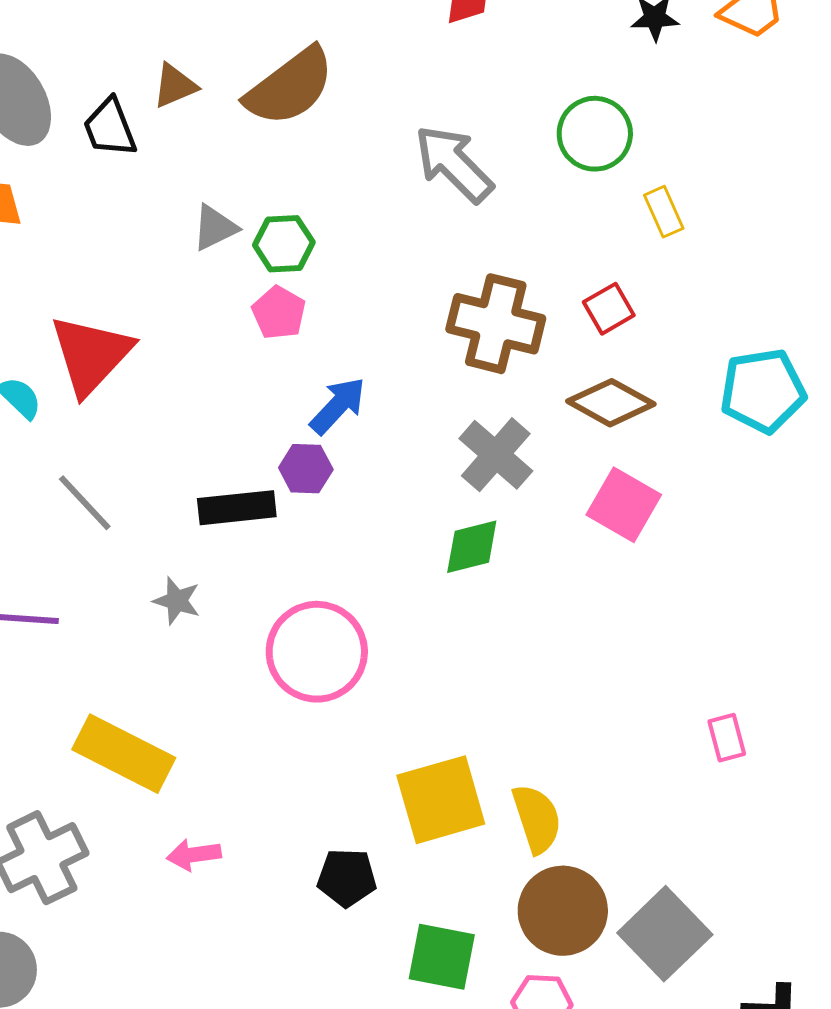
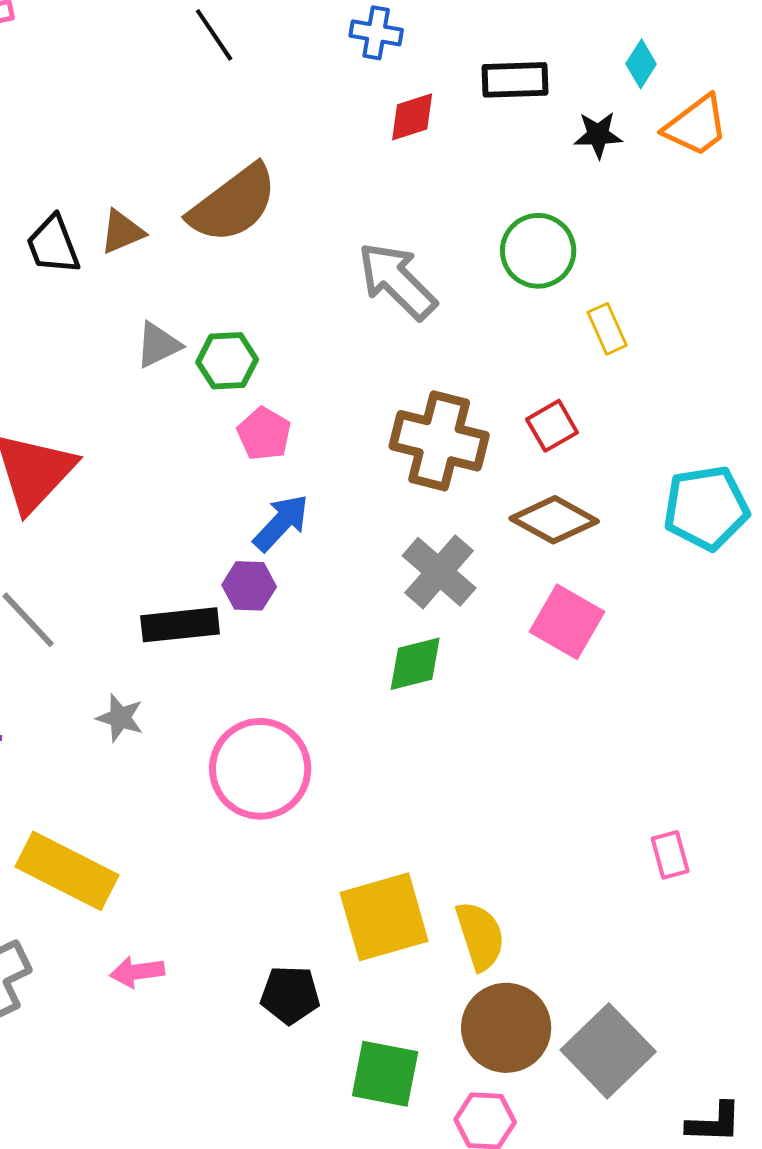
brown triangle: (175, 86) -> (122, 232), moved
pink pentagon: (279, 313) -> (264, 434), moved

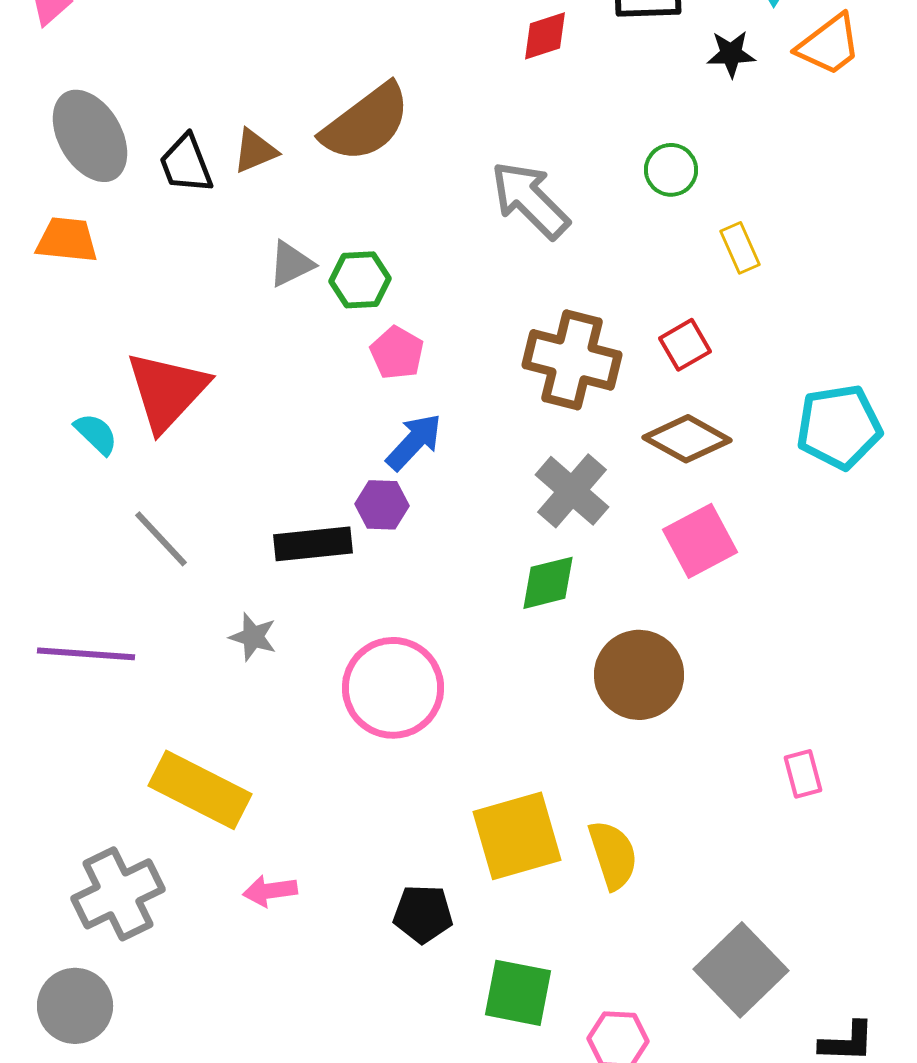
green circle: (538, 251) -> (671, 170), size x0.7
pink square: (567, 622) -> (700, 541), turned 32
brown circle: (506, 1028) -> (639, 675), moved

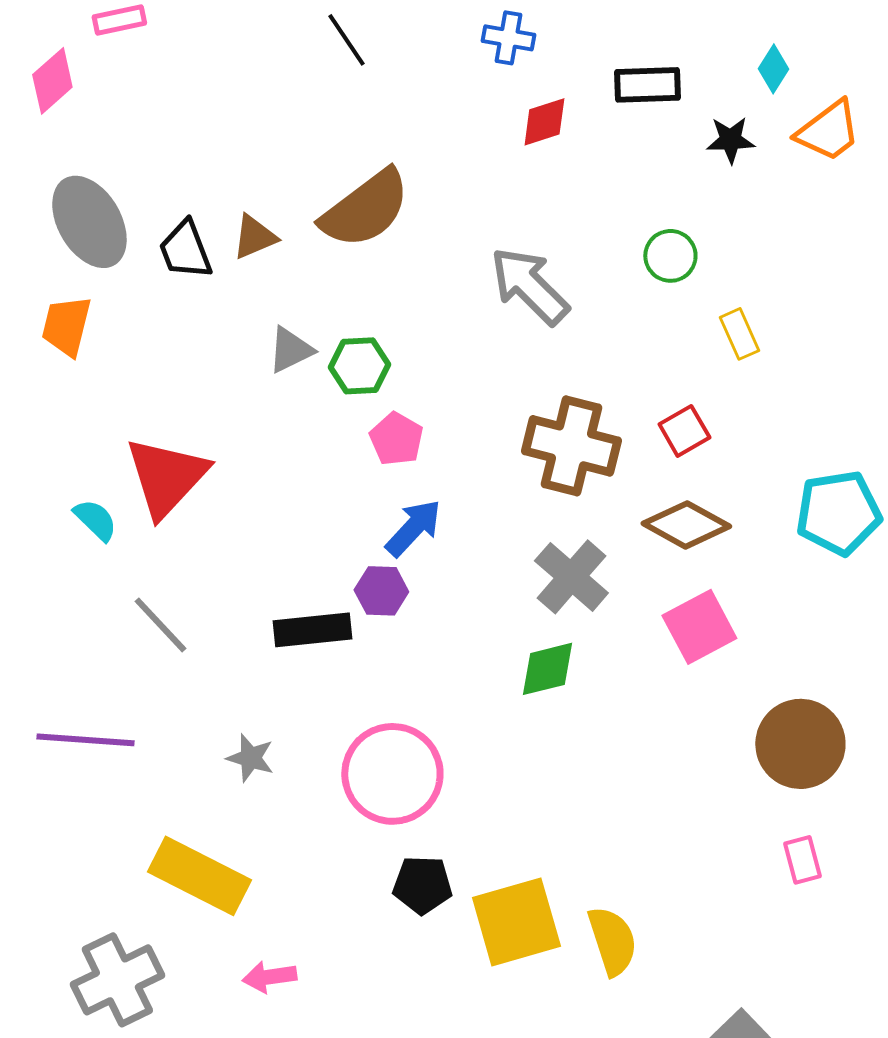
orange trapezoid: (67, 240) -> (66, 326), turned -82
gray star: (253, 637) -> (250, 758), moved
brown circle: (639, 675) -> (800, 744), moved
black pentagon: (423, 914) -> (422, 885), moved

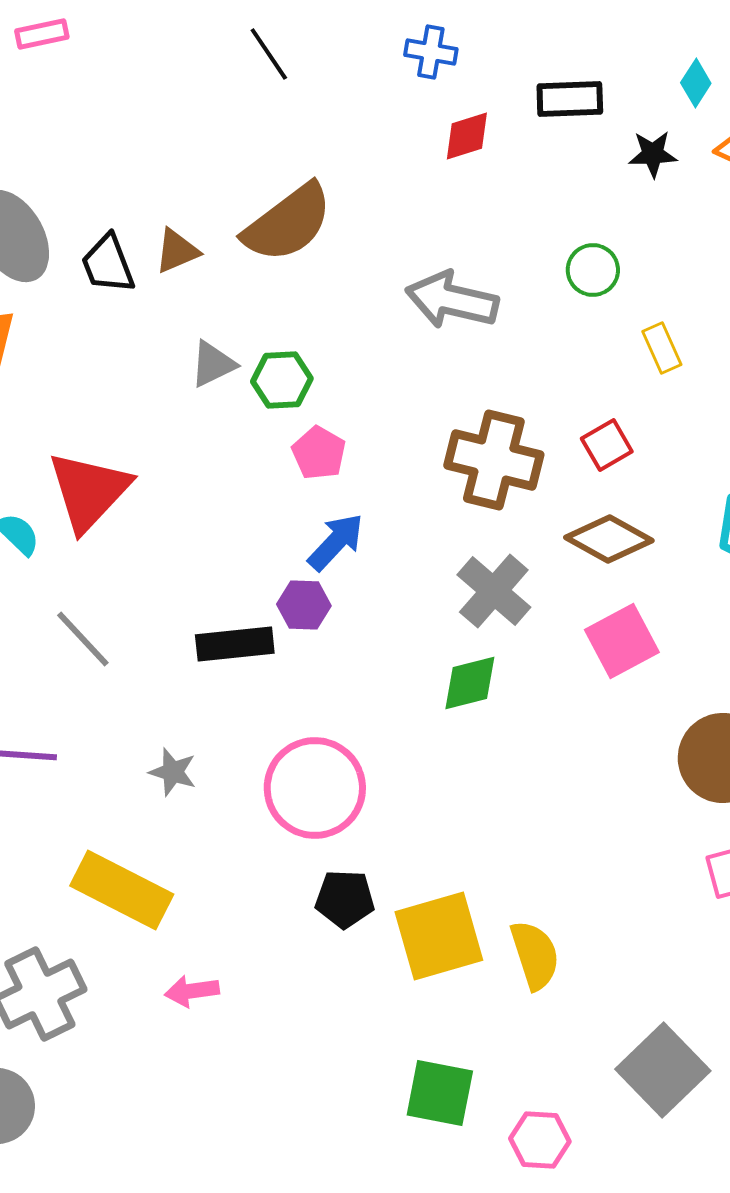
gray arrow: (529, 286) -> (452, 300), turned -32

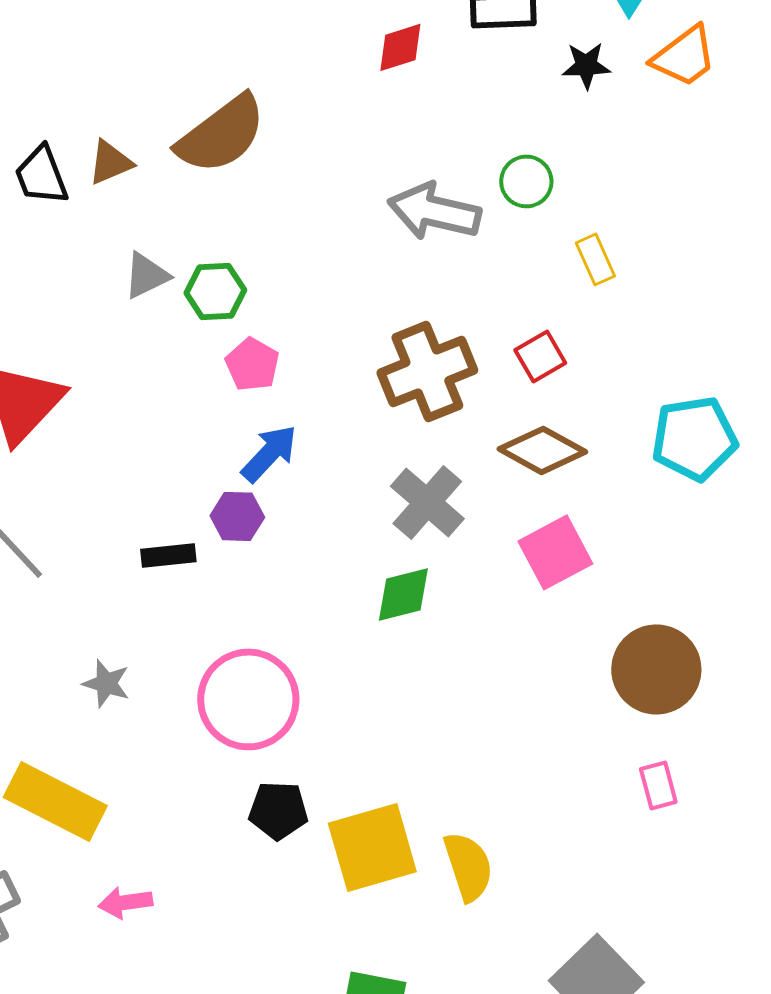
gray arrow: (452, 300) -> (434, 211), moved
brown cross: (494, 460) -> (427, 371), turned -36
black rectangle: (235, 644) -> (168, 555), size x0.7

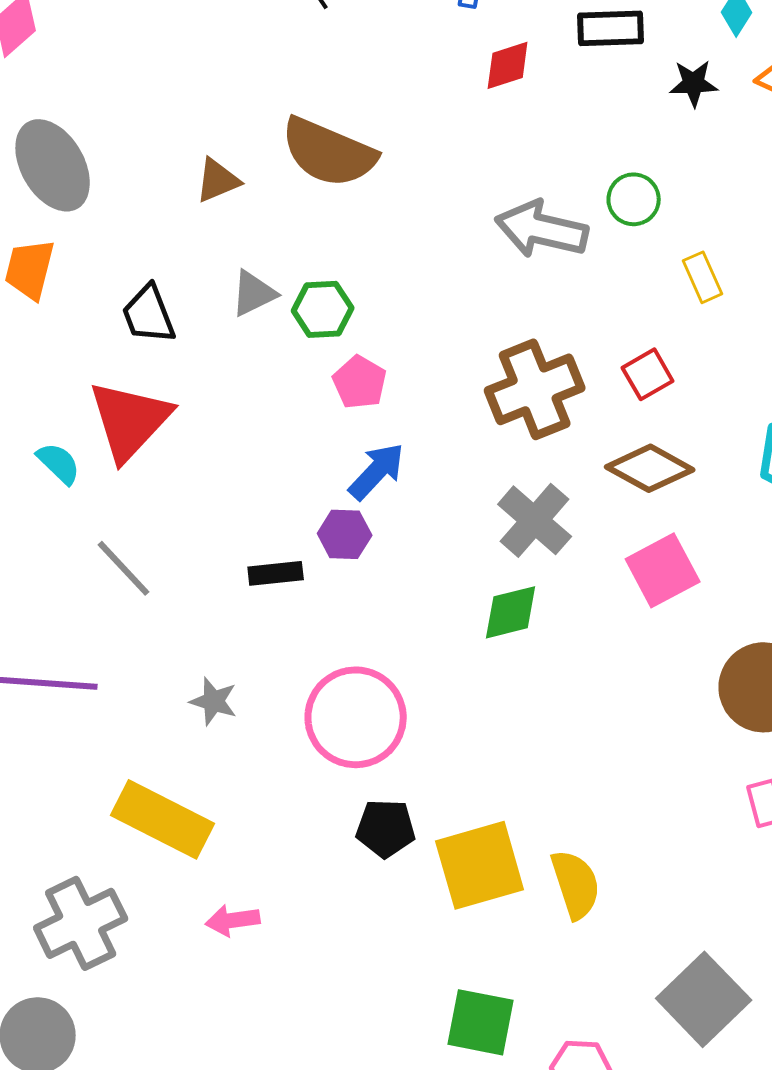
brown semicircle: (221, 134) -> (329, 152), turned 60
black trapezoid: (41, 175) -> (149, 314), moved

